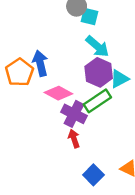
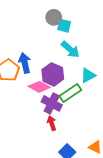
purple hexagon: (99, 72) -> (53, 74), moved

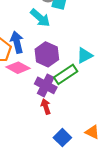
cyan arrow: (70, 50) -> (40, 18), moved
pink diamond: (39, 87) -> (18, 68), moved

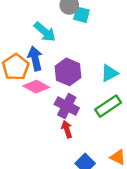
cyan arrow: (40, 18) -> (45, 32), moved
green rectangle: (66, 74) -> (108, 106), moved

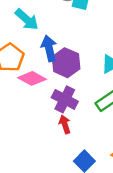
cyan arrow: (45, 32) -> (27, 19), moved
blue arrow: (35, 59) -> (49, 48), moved

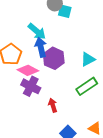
cyan arrow: (27, 19) -> (37, 31), moved
purple cross: (65, 99) -> (31, 86), moved

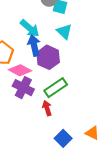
cyan triangle: (88, 59) -> (64, 31), moved, turned -49
green rectangle: (87, 86) -> (56, 88), moved

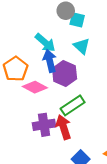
purple cross: (23, 88) -> (44, 125), moved, turned -36
red arrow: (47, 108) -> (63, 127), size x1.5

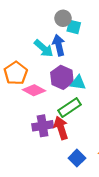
cyan triangle: (82, 46) -> (78, 83), moved, turned -35
blue arrow: (50, 61) -> (59, 45), moved

